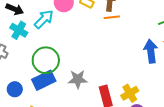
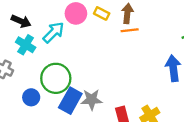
blue rectangle: (44, 80) -> (70, 101), moved, turned -35
blue circle: (15, 89) -> (31, 97), moved

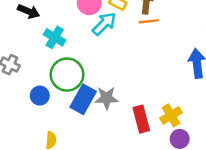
cyan arrow: (54, 32) -> (104, 24), moved
cyan cross: (26, 45) -> (55, 37), moved

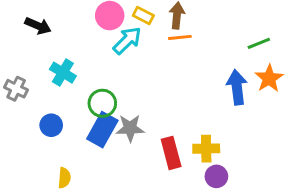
cyan cross: (55, 37) -> (63, 73), moved
green circle: (67, 75) -> (102, 103), moved, size x0.7
yellow cross: (171, 115) -> (206, 149), turned 30

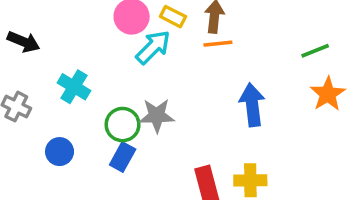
black arrow: (38, 26) -> (24, 42), moved
blue arrow: (237, 87) -> (252, 105), moved
gray star: (130, 128) -> (157, 116), moved
blue rectangle: (102, 130) -> (123, 157), size x0.7

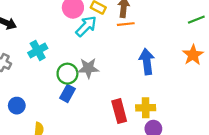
green line: (315, 51) -> (196, 20), moved
cyan cross: (74, 87) -> (38, 50), turned 30
blue circle: (60, 152) -> (17, 106), moved

